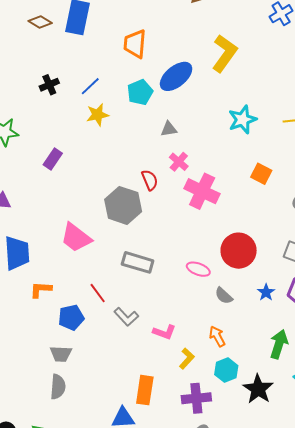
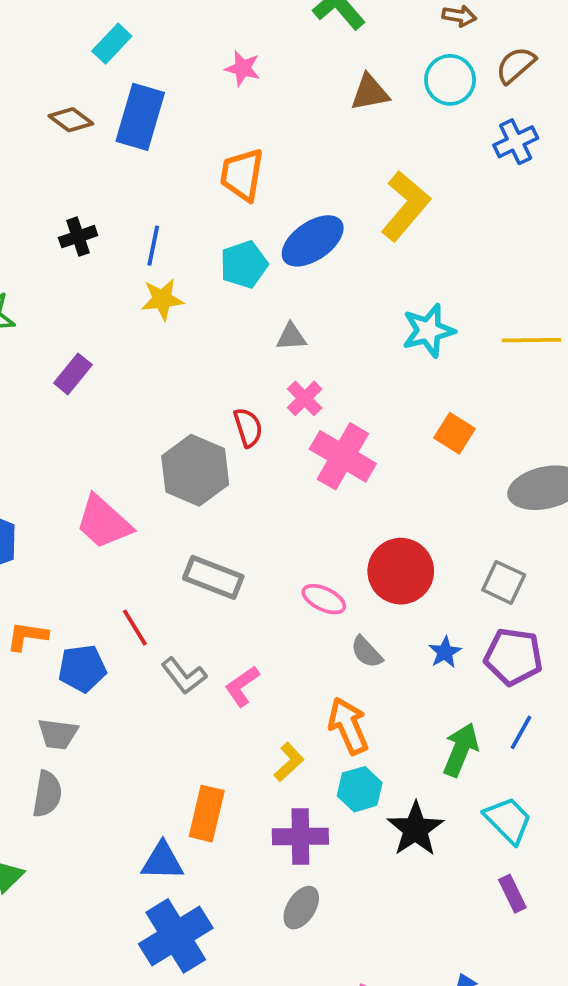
blue line: (90, 86) -> (153, 246), turned -40
orange L-shape: (41, 290) -> (27, 636), moved
pink L-shape: (164, 332) -> (242, 686), moved, turned 120
orange arrow: (217, 336) -> (348, 726), size x1.4

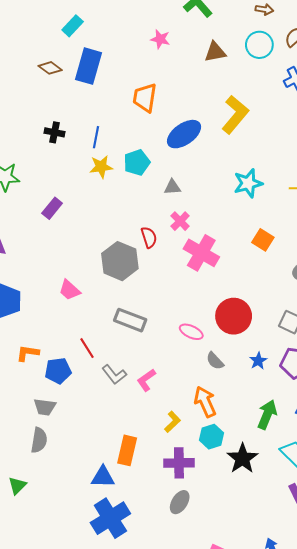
pink star: (243, 68) -> (160, 39), moved
black cross: (78, 237) -> (55, 132), turned 30
cyan pentagon: (244, 264) -> (137, 162), moved
pink trapezoid: (104, 522) -> (69, 290), size x0.7

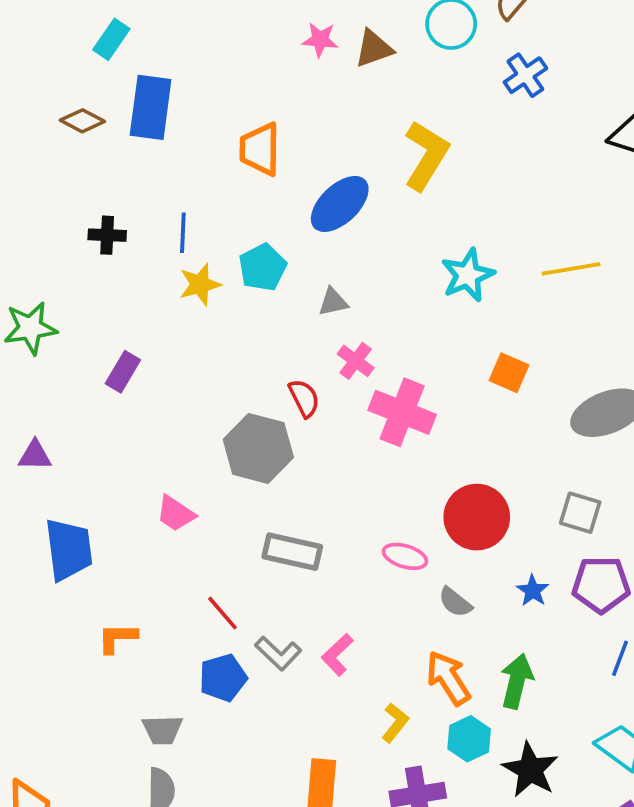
pink star: (160, 39) -> (320, 40), moved
blue pentagon: (58, 371) -> (223, 678), moved
green arrow: (267, 415) -> (517, 681), moved

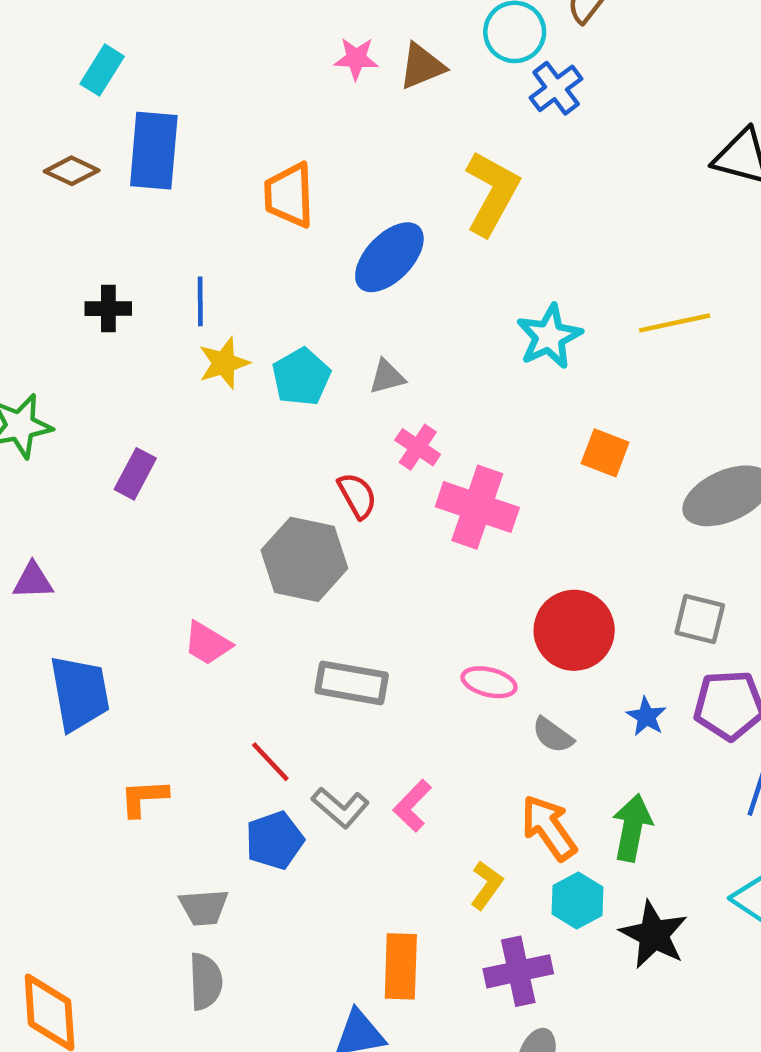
blue cross: (525, 75) -> (556, 88), moved
cyan pentagon: (263, 267) -> (301, 377), moved

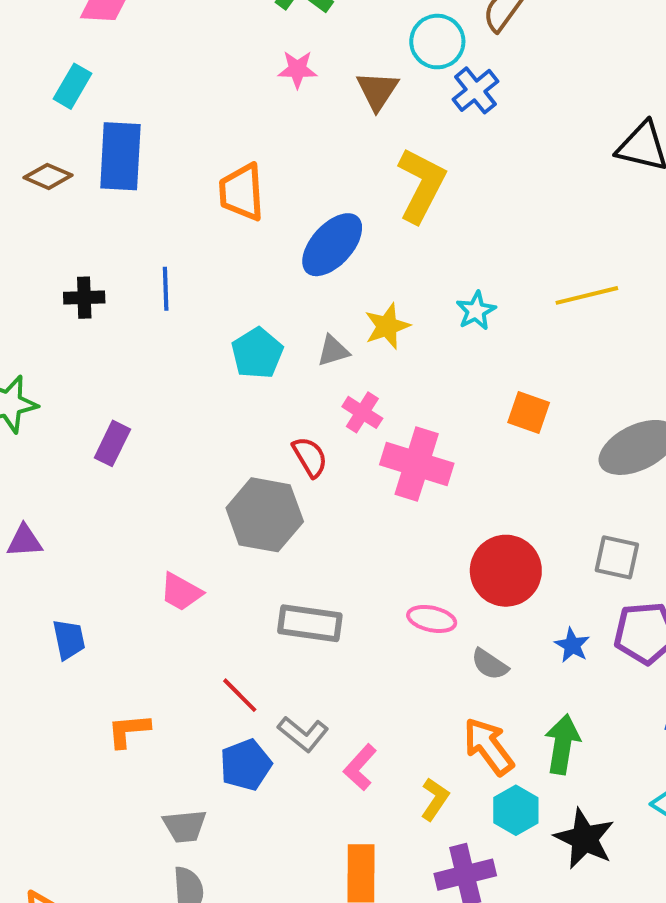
brown triangle: (422, 66) -> (377, 91), moved, turned -33
cyan star: (549, 336) -> (476, 311), size x0.7
yellow star: (224, 363) -> (387, 326), moved
blue trapezoid: (80, 693) -> (69, 639), size x0.6
pink L-shape: (412, 806) -> (360, 767), moved

